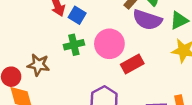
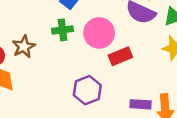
brown star: (38, 65) -> (24, 47), turned 30

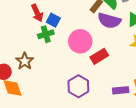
green cross: (63, 30) -> (46, 34), moved

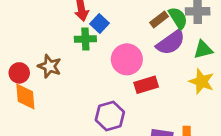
purple semicircle: (109, 21) -> (171, 42), turned -65
brown star: (25, 61) -> (50, 66), turned -30

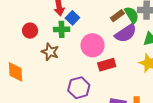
brown star: (50, 66) -> (50, 52), moved
red circle: (19, 73) -> (30, 31), moved

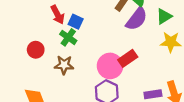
green cross: (62, 29) -> (68, 37), turned -35
pink circle: (93, 45) -> (110, 66), moved

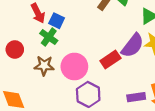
purple semicircle: (137, 19) -> (133, 45), moved
pink circle: (110, 66) -> (74, 67), moved

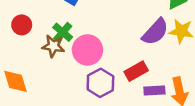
green cross: (49, 37) -> (63, 32), moved
red rectangle: (110, 60) -> (136, 71), moved

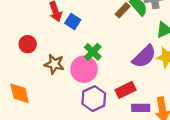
green cross: (63, 32) -> (93, 52), moved

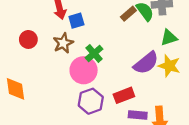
blue square: (73, 22) -> (76, 21), turned 35
brown star: (54, 64) -> (63, 43), moved, turned 30

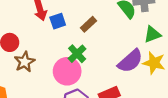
brown rectangle: (128, 14) -> (89, 24), moved
brown star: (63, 43) -> (25, 62), moved

